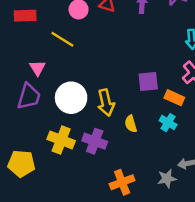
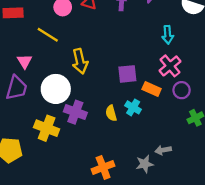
yellow arrow: (106, 103) -> (80, 61), moved
cyan cross: (168, 123) -> (133, 107), moved
purple cross: (95, 141) -> (75, 112), moved

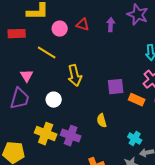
white circle: (56, 89) -> (54, 100), size x0.6
cyan cross: (133, 107) -> (135, 139), moved
purple cross: (75, 112) -> (71, 136), moved

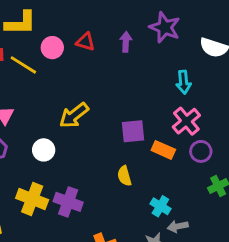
yellow line: (47, 53) -> (23, 65), moved
yellow arrow: (75, 76) -> (74, 115), turned 65
yellow semicircle: (102, 121) -> (124, 176), moved

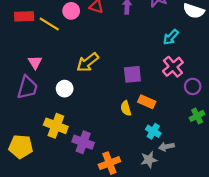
cyan arrow: (184, 82) -> (171, 37), turned 49
orange rectangle: (163, 150) -> (147, 102), moved
purple circle: (201, 151) -> (193, 86), moved
purple cross: (68, 202) -> (83, 142), moved

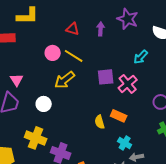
pink circle: (71, 11) -> (53, 53), moved
yellow line: (49, 24) -> (74, 56), moved
pink cross: (173, 67) -> (128, 84), moved
purple square: (132, 74) -> (106, 77), moved

